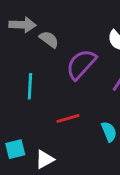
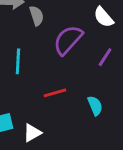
gray semicircle: (49, 39) -> (37, 16), turned 36

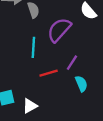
purple line: (105, 57) -> (72, 63), moved
cyan line: (18, 61) -> (33, 47), moved

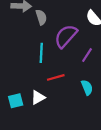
purple line: (72, 63) -> (87, 55), moved
white triangle: (30, 106) -> (38, 97), moved

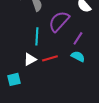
cyan semicircle: (87, 87) -> (78, 56), moved, turned -40
white triangle: (38, 97) -> (30, 59), moved

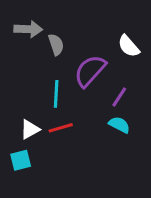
red line: (50, 58) -> (61, 128), moved
white triangle: (30, 59) -> (30, 129), moved

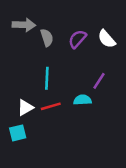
purple semicircle: (90, 71) -> (77, 39), moved, size x0.7
cyan semicircle: (119, 125) -> (82, 100), moved, turned -30

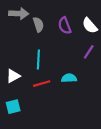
purple semicircle: (77, 39) -> (65, 26), turned -63
purple line: (99, 81) -> (89, 52), moved
white triangle: (25, 108) -> (13, 76), moved

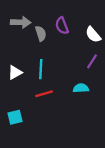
purple semicircle: (65, 26) -> (62, 26), moved
white triangle: (13, 76) -> (15, 73), moved
cyan semicircle: (69, 78) -> (81, 88), moved

